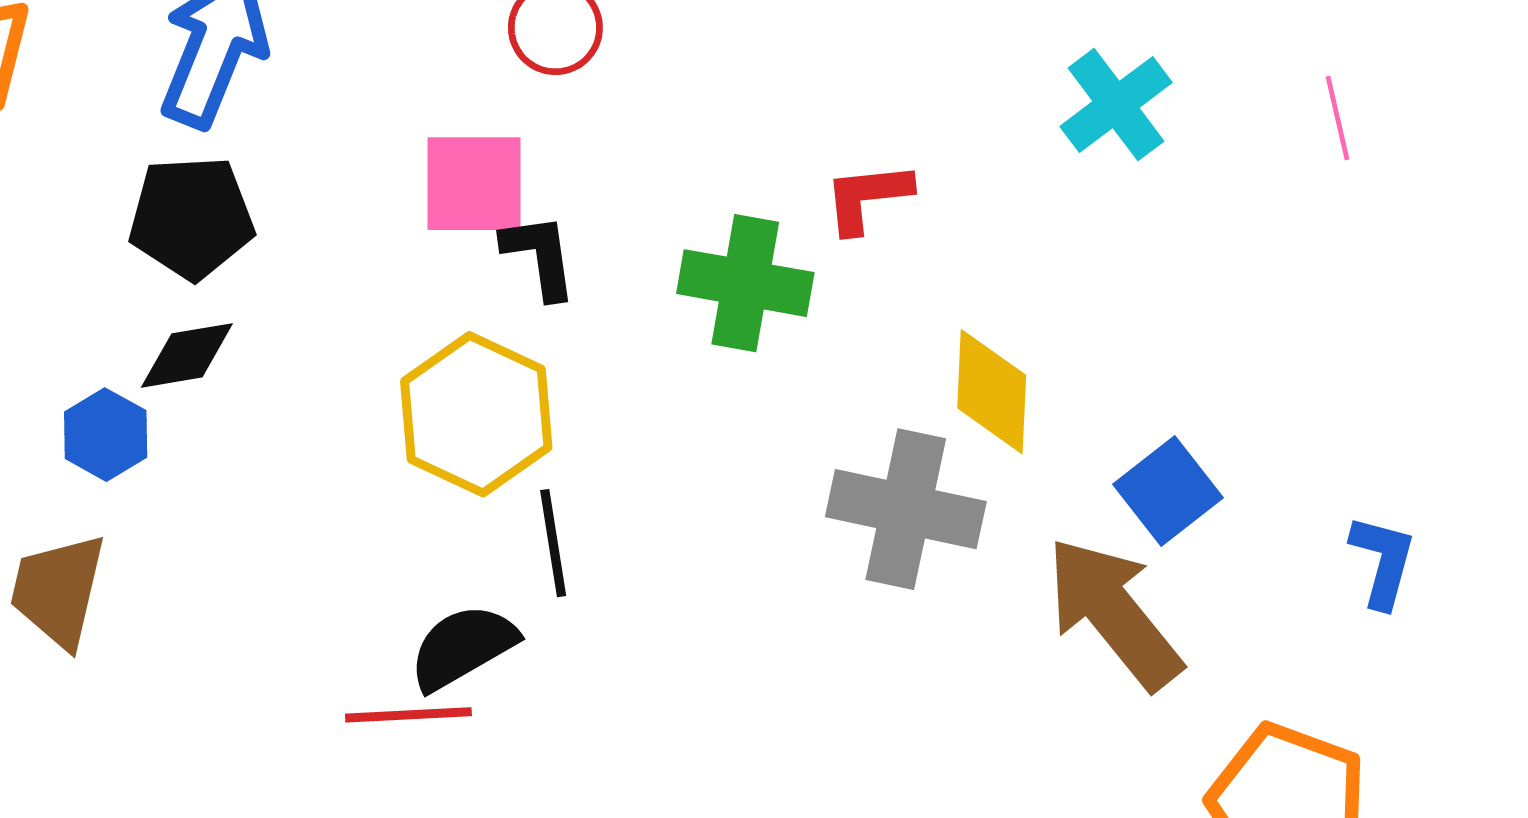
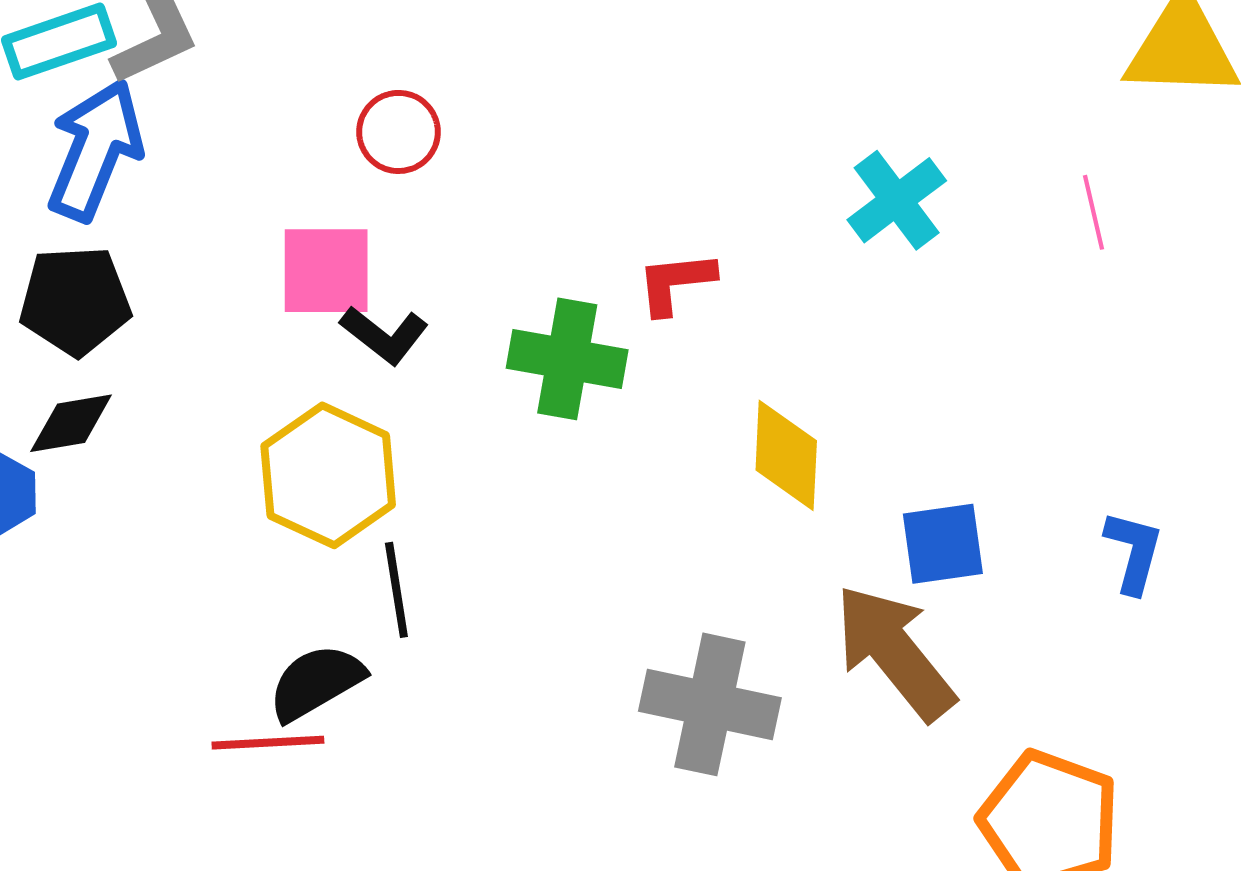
black L-shape: (540, 256) -> (384, 335), turned 136
blue square: (1168, 491) -> (943, 544), turned 30
gray cross: (906, 509) -> (710, 704), moved
blue L-shape: (1383, 561) -> (1134, 552), moved

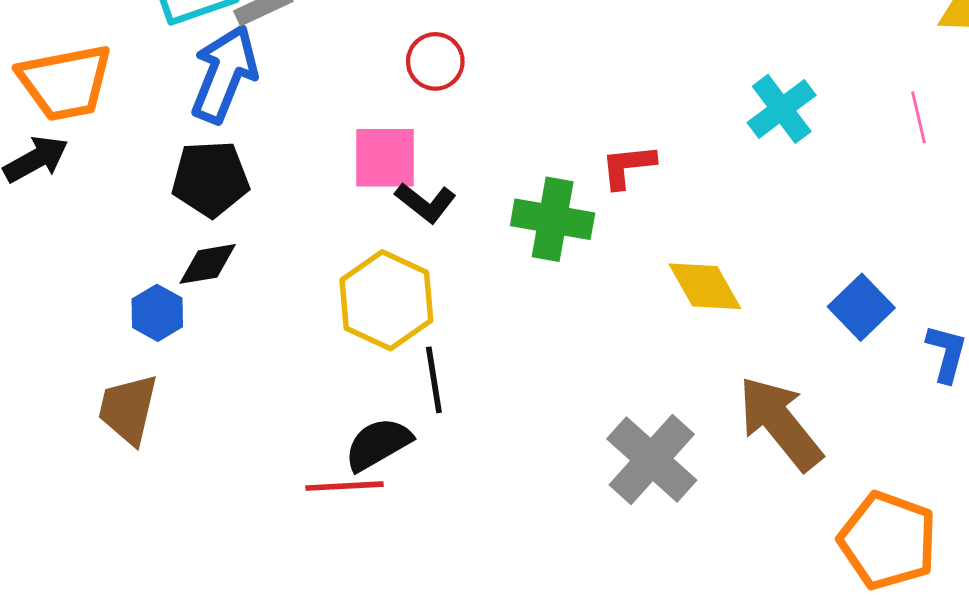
yellow diamond: (786, 455) -> (705, 286), turned -32
blue square: (943, 544) -> (861, 307), moved, turned -36
gray cross: (710, 704) -> (652, 459), turned 30

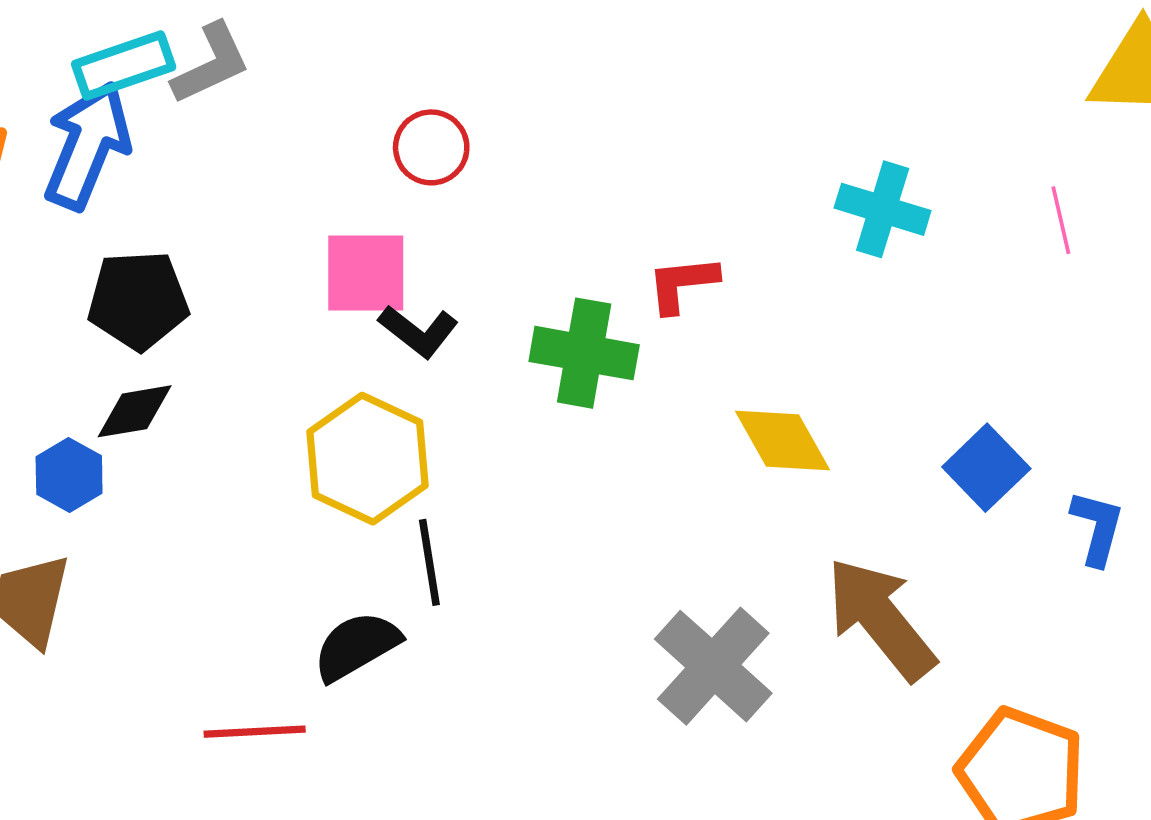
blue arrow: (224, 74) -> (87, 146), moved
cyan cross: (782, 109) -> (883, 209), turned -36
red line: (344, 486) -> (255, 732), moved

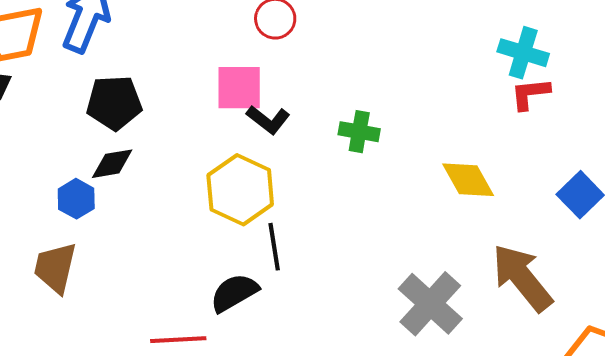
red L-shape: (682, 284) -> (530, 94), moved
green cross: (584, 353) -> (359, 132), size x0.7

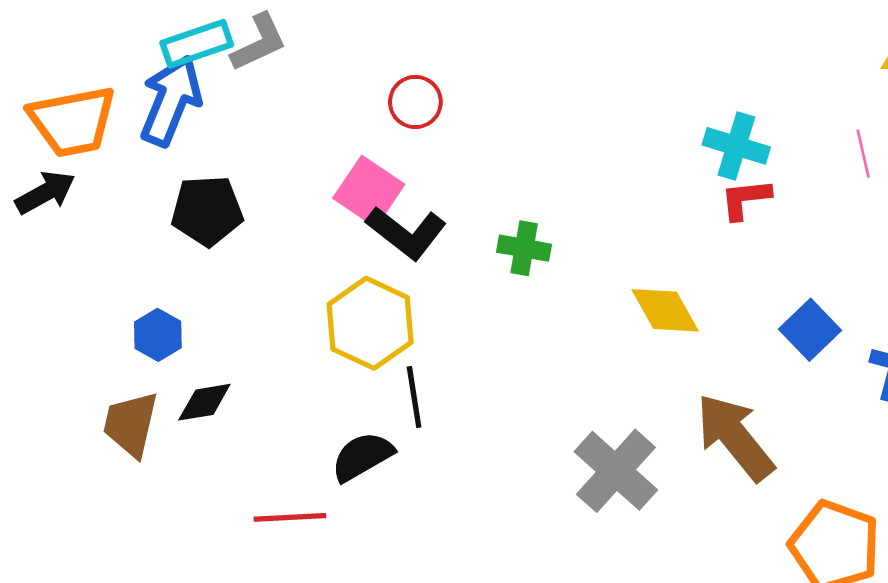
pink square: (239, 88) -> (369, 191), turned 34
black L-shape: (268, 120) -> (406, 233), size x1.4
black diamond: (112, 164) -> (204, 402), moved

